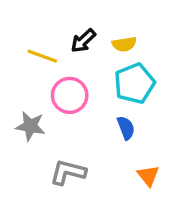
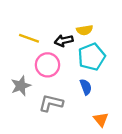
black arrow: (83, 41) -> (64, 41), moved, turned 30
gray star: (30, 126) -> (21, 86), turned -30
gray L-shape: (68, 172) -> (51, 103), moved

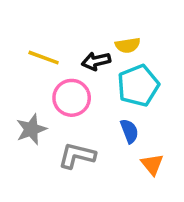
orange triangle: (101, 119) -> (152, 164), moved

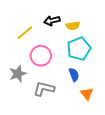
yellow line: (44, 58) -> (25, 33), turned -60
black arrow: (96, 61) -> (52, 21), moved

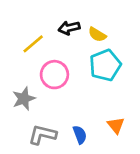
yellow semicircle: (73, 26) -> (97, 35), turned 40
blue semicircle: (74, 75) -> (80, 135), moved
gray L-shape: (44, 89) -> (42, 135), moved

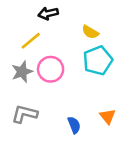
black arrow: (69, 28) -> (48, 13), moved
gray star: (24, 99) -> (22, 72), moved
gray L-shape: (42, 135) -> (25, 114), moved

